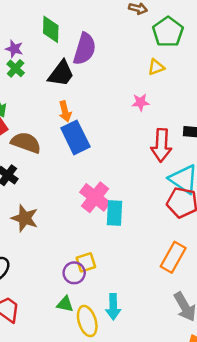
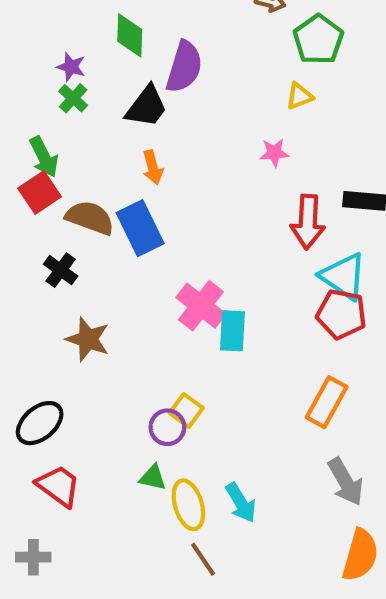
blue rectangle: (75, 137) -> (140, 228), moved
yellow square: (86, 262) -> (186, 410), turned -36
cyan arrow: (113, 307) -> (241, 503), moved, turned -30

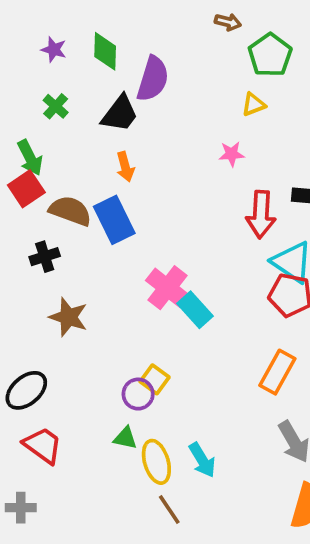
purple star: (71, 67) -> (54, 50), moved
black cross: (61, 270) -> (45, 257), turned 36
cyan rectangle: (232, 331) -> (195, 310), turned -45

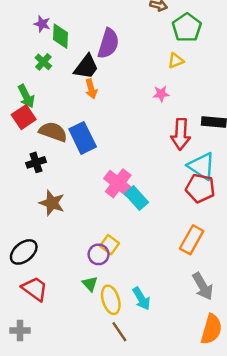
green diamond: (105, 51) -> (60, 36), moved
orange arrow: (125, 167) -> (91, 89), moved
green triangle: (125, 438) -> (90, 284), turned 35

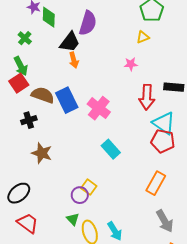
green cross: (43, 62) -> (25, 38), moved
pink cross: (118, 183) -> (99, 108), moved

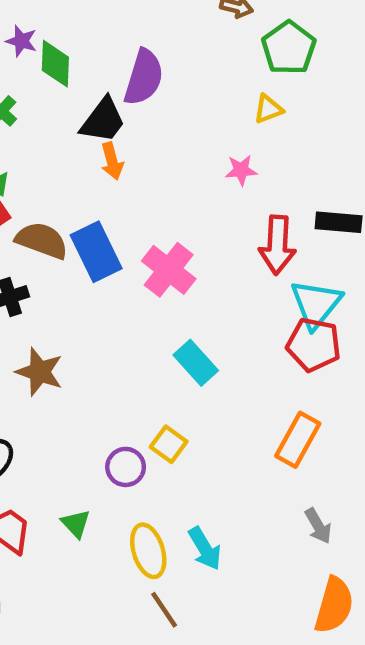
cyan triangle: (164, 123) -> (316, 304), turned 35
yellow square: (89, 187) -> (169, 444), moved
green triangle: (73, 219) -> (76, 524), moved
gray arrow: (165, 221) -> (318, 526), size x0.7

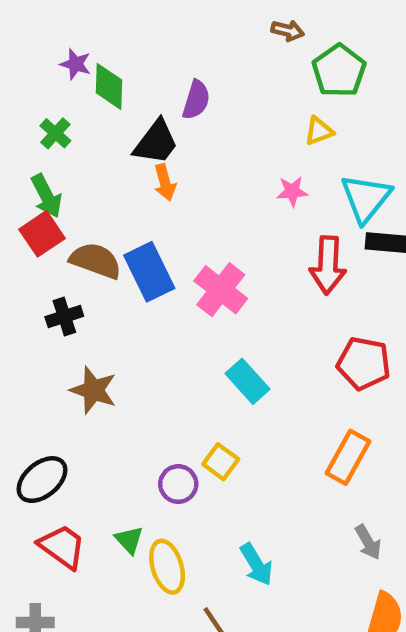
purple semicircle: (144, 77) -> (196, 100), size x0.7
cyan triangle: (316, 304) -> (366, 198), moved
yellow ellipse: (148, 551) -> (167, 567), moved

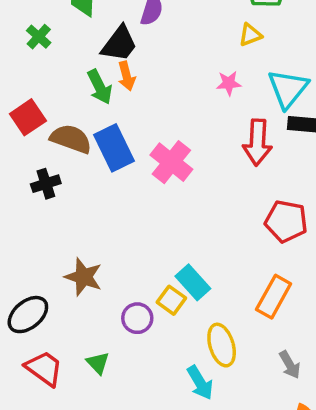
green arrow: (46, 196) -> (100, 87), moved
cyan rectangle: (247, 381) -> (193, 282), moved
brown star: (93, 390) -> (83, 277), moved
yellow ellipse: (167, 567) -> (222, 345), moved

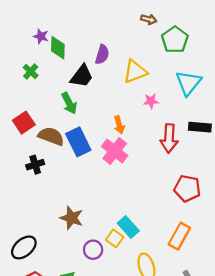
yellow triangle: (250, 35) -> (135, 72), moved, size x1.6
orange arrow: (127, 76) -> (119, 125), moved
cyan triangle: (288, 89) -> (188, 83), moved
brown star: (83, 277) -> (72, 218), moved

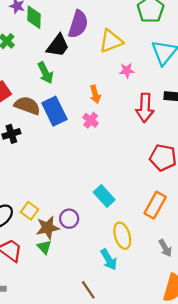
purple semicircle: (102, 54) -> (78, 24), size x1.4
pink cross: (115, 151) -> (91, 120), size x0.6
brown star: (72, 218) -> (48, 228), moved, turned -30
yellow square: (115, 238) -> (30, 211), moved

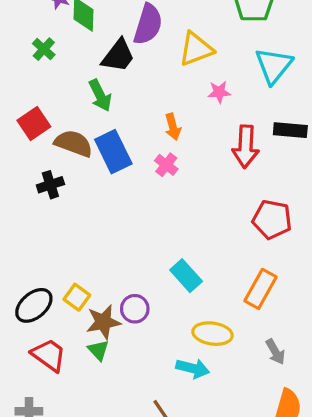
yellow ellipse: (122, 236) -> (213, 334), turned -65
cyan arrow: (109, 259) -> (193, 368), turned -45

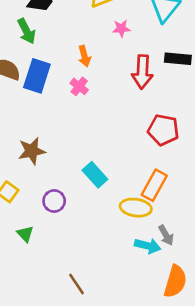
blue rectangle: (113, 152) -> (37, 76), turned 44
brown star: (103, 322) -> (32, 151), moved
yellow ellipse: (213, 334) -> (136, 208), moved
cyan arrow: (193, 368) -> (148, 246), moved

